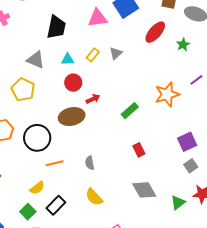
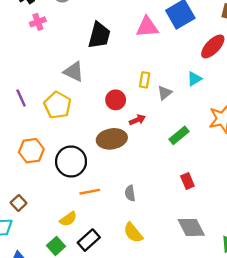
gray triangle: (116, 53) -> (165, 93), moved
yellow rectangle: (93, 55) -> (145, 80), moved, turned -32
cyan triangle: (68, 59) -> (194, 79), moved, turned -32

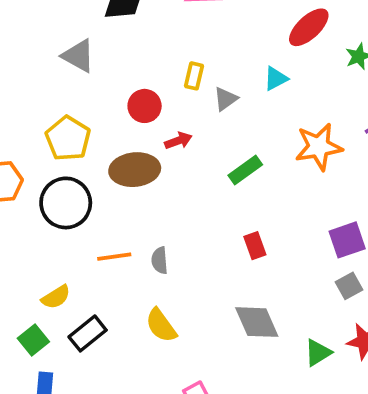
yellow pentagon: (58, 105) -> (68, 138), moved
orange line: (90, 192) -> (114, 257), moved

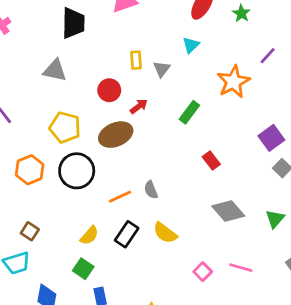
black rectangle: (88, 333) -> (127, 234), moved

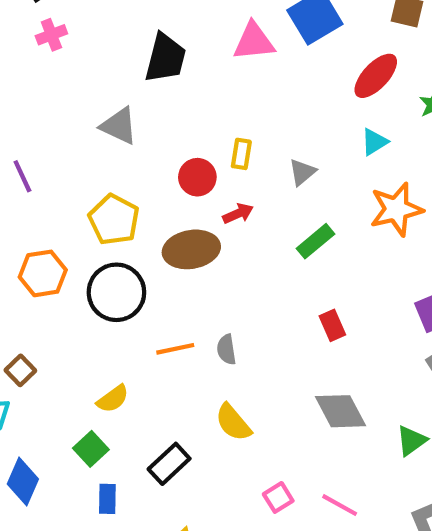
cyan triangle: (191, 45) -> (374, 142), moved
yellow rectangle: (136, 60) -> (241, 154), moved
gray triangle: (162, 69) -> (302, 172), moved
black rectangle: (127, 234) -> (169, 464), moved

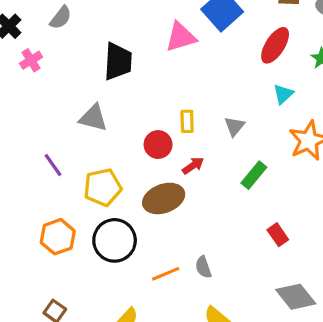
purple line: (22, 176) -> (53, 165), moved
yellow pentagon: (114, 220) -> (103, 187), turned -30

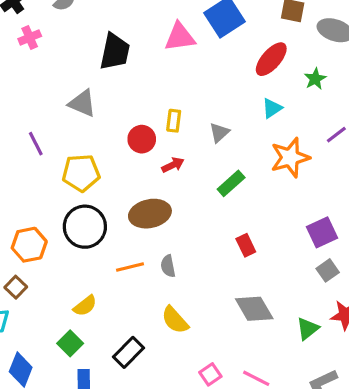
brown ellipse: (164, 198) -> (150, 214), moved
orange hexagon: (58, 237) -> (29, 245), moved

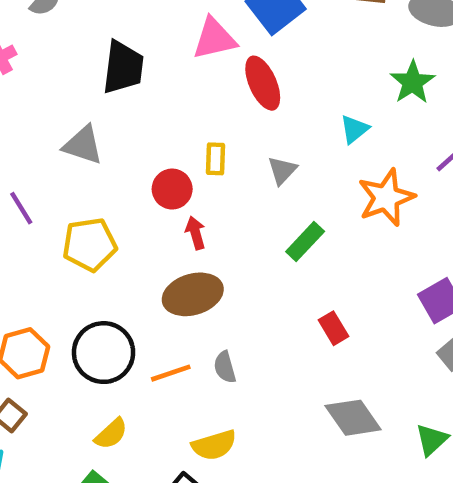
red ellipse: (271, 59) -> (263, 83), moved, turned -60
green star: (315, 79) -> (413, 82), size x1.4
red arrow: (173, 165) -> (195, 233), moved, turned -75
black circle: (85, 227) -> (104, 353), moved
yellow semicircle: (175, 320) -> (214, 445), moved, turned -60

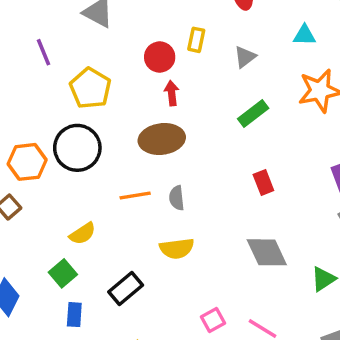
cyan triangle: (354, 129) -> (305, 35), turned 30
yellow pentagon: (90, 244) -> (90, 88), turned 30
black circle: (104, 353) -> (77, 148), moved
yellow semicircle: (214, 445) -> (177, 248), moved

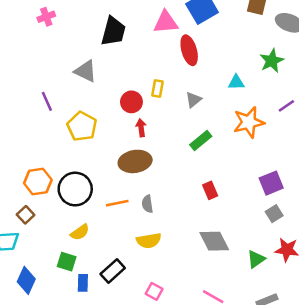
black circle: (77, 148) -> (75, 189), moved
green square: (63, 273) -> (67, 262), turned -30
blue rectangle: (74, 315) -> (83, 283), moved
pink square: (213, 320) -> (154, 291), moved, turned -30

